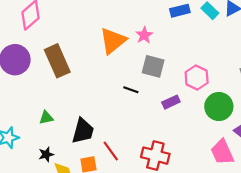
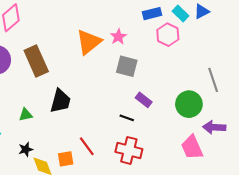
pink hexagon: (197, 78) -> (168, 35), moved
black line: (131, 90) -> (127, 118), moved
purple rectangle: (171, 102) -> (144, 100), turned 63
black trapezoid: (83, 131) -> (60, 101), moved

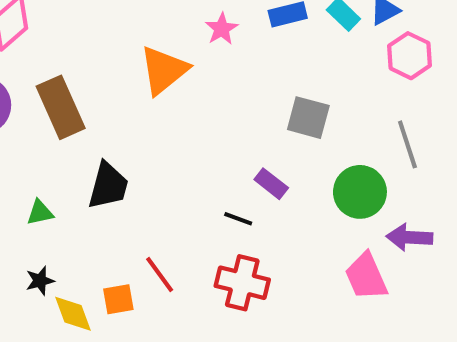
pink hexagon: (168, 35) -> (409, 56), moved
pink star: (118, 37) -> (222, 29), moved
gray square: (127, 66) -> (308, 118), moved

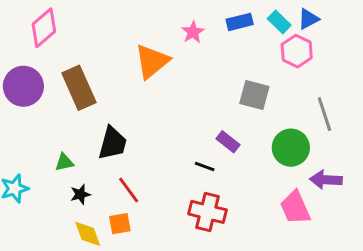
pink hexagon: (409, 56) -> (297, 51), moved
red line: (160, 274) -> (129, 190), moved
black star: (40, 281) -> (80, 194), moved

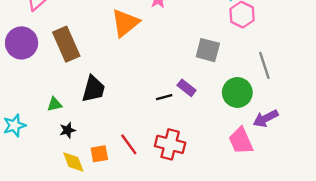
black line: (205, 167) -> (164, 97), moved, turned -35
purple arrow: (326, 180) -> (266, 118), turned -30
red line: (129, 190) -> (129, 144), moved

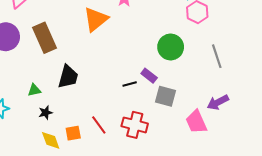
gray square: (208, 50) -> (165, 96), moved
green circle: (237, 92) -> (171, 47), moved

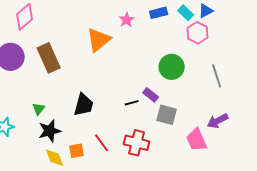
black trapezoid: (68, 77) -> (84, 105), moved
green triangle: (34, 90) -> (39, 109), turned -40
black star: (46, 113) -> (50, 131), size x1.6

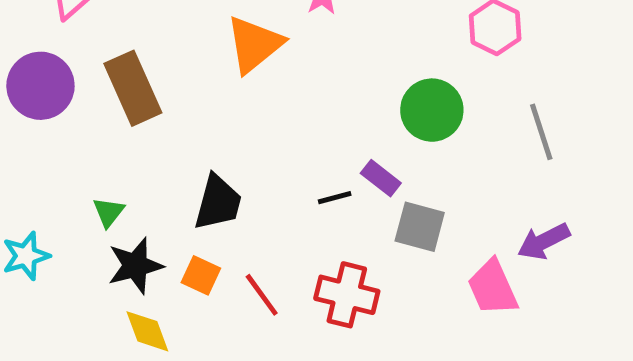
orange square: (77, 151) -> (201, 275), moved, turned 35

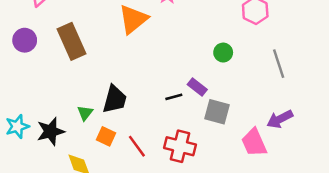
purple circle: (40, 86) -> (25, 40), size x0.7
green circle: (432, 110) -> (223, 53), size x0.6
green triangle: (109, 212) -> (85, 113), moved
black star: (135, 266) -> (51, 131), moved

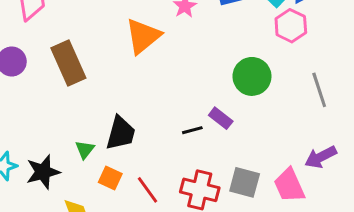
green circle: (223, 53) -> (252, 76), size x1.6
gray square: (217, 112) -> (245, 182), moved

